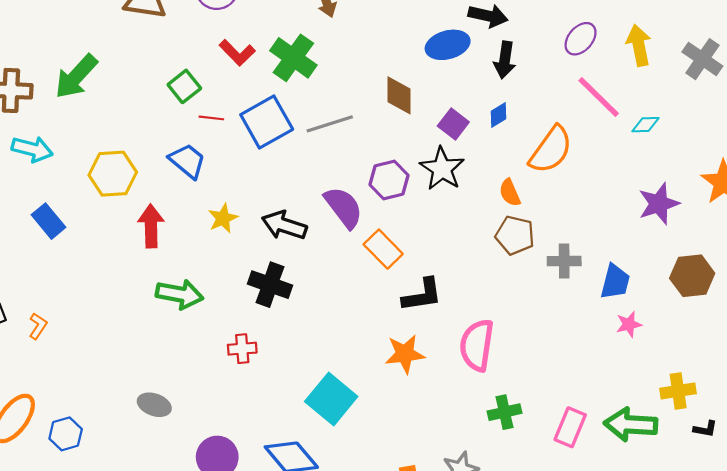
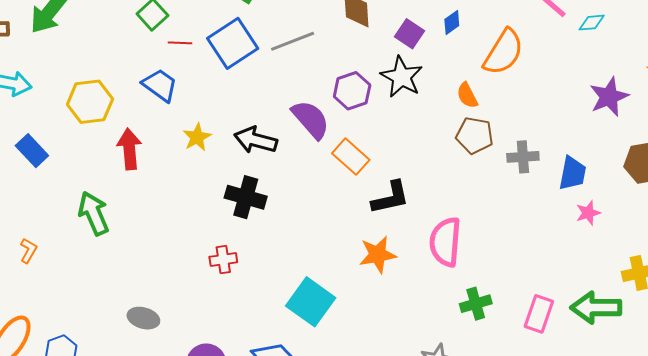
green arrow: (180, 294) -> (94, 213), moved, turned -120

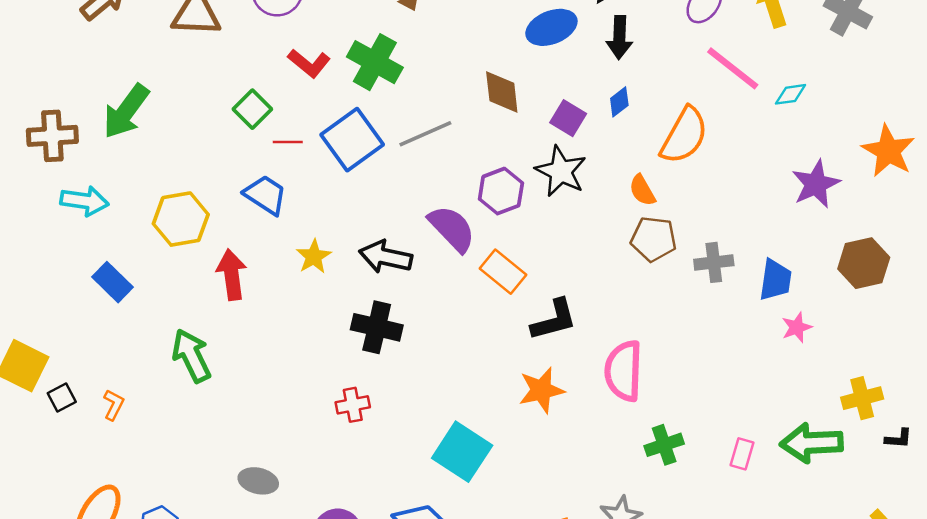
pink rectangle: (539, 314) -> (742, 454), size x0.7

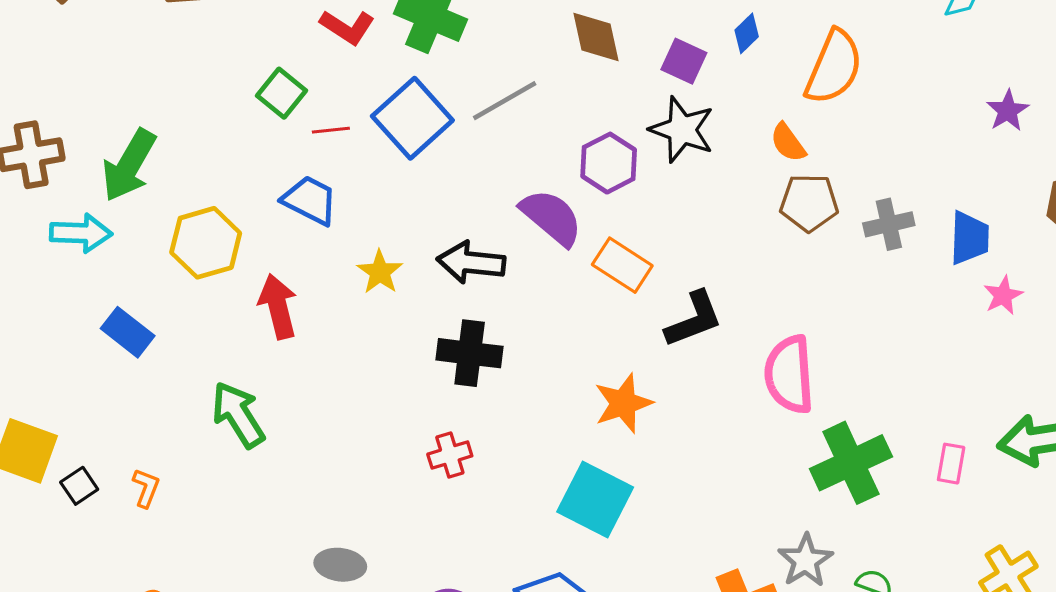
green arrow: (126, 111) -> (129, 165), moved
purple star: (816, 184) -> (1008, 111), size x0.7
orange star: (541, 390) -> (623, 403), moved
green cross: (664, 445) -> (851, 463), size x1.6

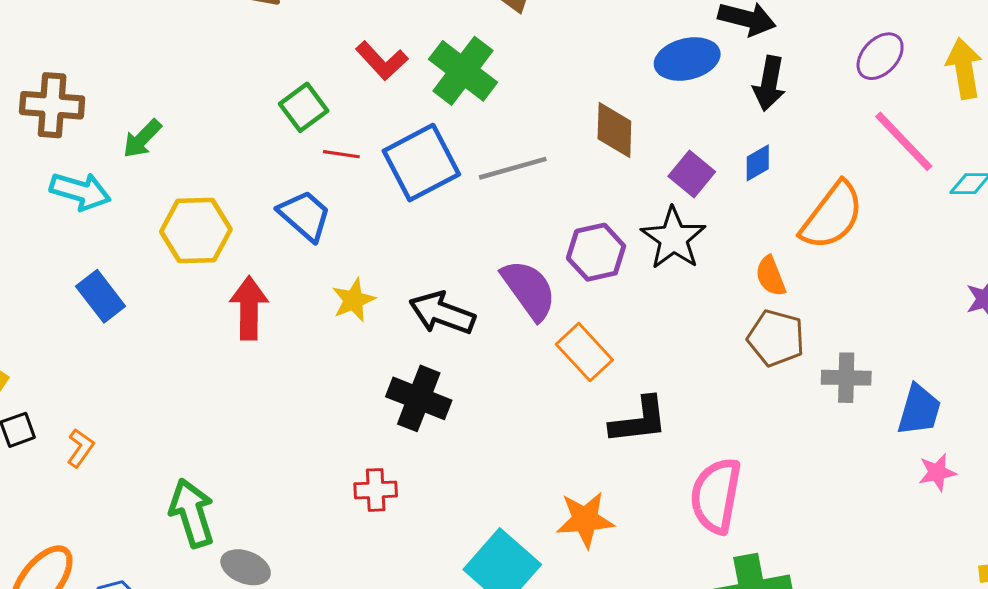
green arrow: (129, 165) -> (142, 139), size x0.6
orange star: (623, 403) -> (585, 520), moved
green arrow: (238, 415) -> (192, 513), moved

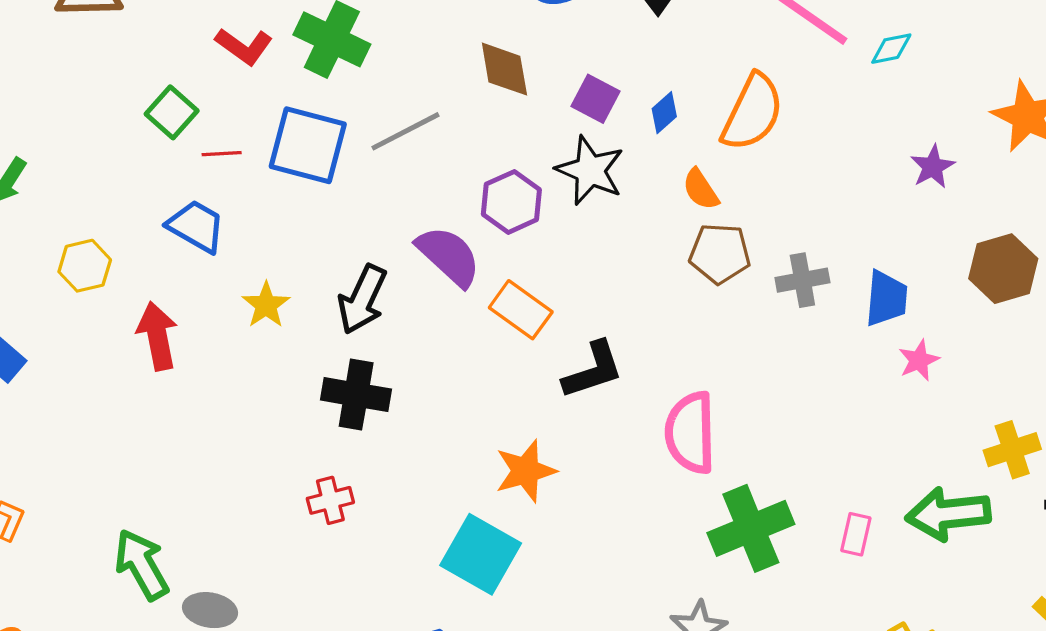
blue square: (421, 163) -> (308, 145), turned -36
blue diamond: (758, 163) -> (664, 113), moved
yellow hexagon: (196, 230) -> (85, 266), size x0.7
black arrow: (442, 313) -> (362, 299), turned -74
orange star: (585, 520) -> (526, 471), moved

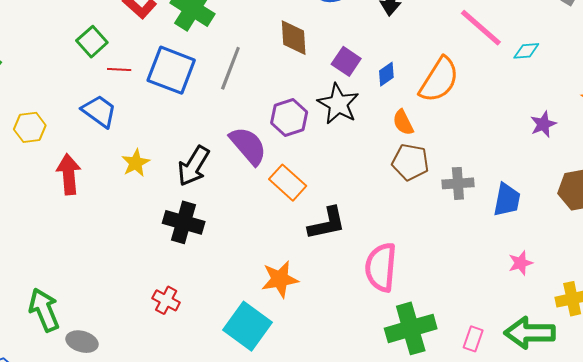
gray line: (405, 131) -> (230, 68), turned -48
pink star: (919, 360) -> (521, 263), moved
red cross: (330, 500) -> (166, 300), moved, turned 36

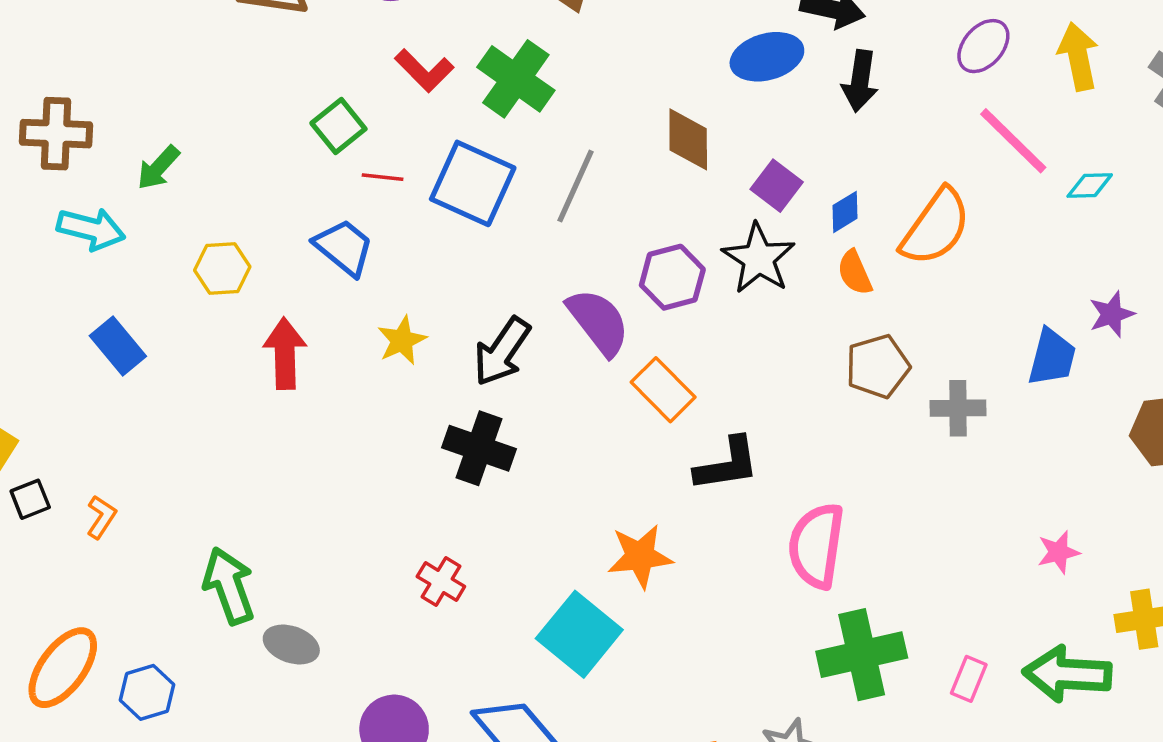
orange semicircle: (403, 122) -> (855, 273), moved
brown pentagon: (410, 162) -> (878, 366), turned -30
blue trapezoid: (507, 200) -> (1052, 357), moved

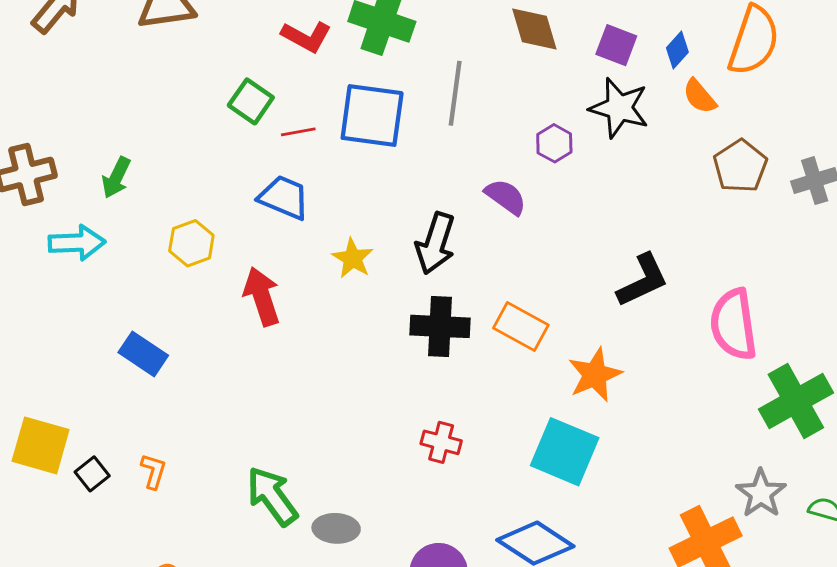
purple hexagon: (672, 277) -> (554, 143), size x0.7
purple semicircle: (598, 322) -> (506, 197), size x0.7
blue rectangle: (118, 346) -> (143, 354), moved
orange rectangle: (663, 390) -> (521, 327), moved

